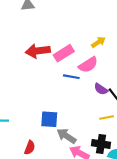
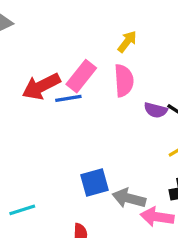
pink semicircle: (88, 65) -> (124, 81), turned -42
blue line: (71, 77) -> (68, 98), moved

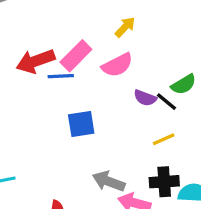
pink semicircle: (124, 81) -> (117, 65), turned 60
blue square: (94, 182) -> (81, 124), moved

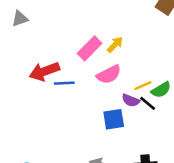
pink rectangle: (76, 56) -> (90, 48), moved
blue square: (81, 124) -> (114, 119), moved
yellow line: (164, 139) -> (143, 86), moved

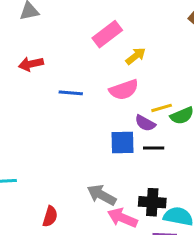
pink rectangle: (90, 48) -> (107, 34), moved
red arrow: (44, 71) -> (31, 64), moved, size x0.7
black line: (148, 103) -> (154, 148), moved, turned -48

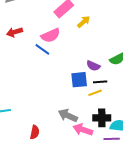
pink semicircle: (124, 90) -> (51, 35), moved
blue line: (71, 93) -> (42, 49), turned 35
yellow line: (162, 108) -> (95, 93), moved

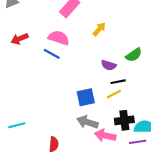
yellow arrow: (84, 22) -> (99, 29), moved
pink semicircle: (51, 35) -> (59, 38), turned -132
blue square: (79, 80) -> (86, 97), moved

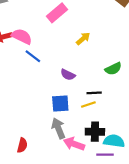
pink semicircle: (59, 38) -> (22, 36), moved
purple semicircle: (109, 65) -> (68, 75), moved
gray arrow: (87, 122) -> (58, 128), turned 42

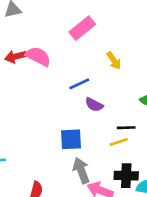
yellow arrow: (83, 39) -> (114, 60), turned 96
blue line: (33, 56) -> (79, 84), moved, turned -63
blue square: (60, 104) -> (71, 139), moved

